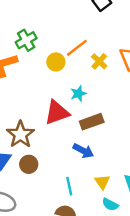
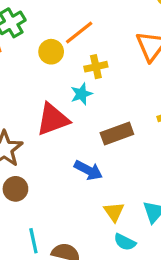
yellow cross: (99, 61) -> (96, 67), moved, turned 35
brown rectangle: (92, 122) -> (117, 133), moved
cyan line: (69, 186) -> (33, 241), moved

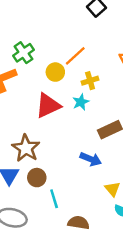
red triangle: (53, 119) -> (48, 106), moved
cyan line: (33, 241) -> (54, 199), moved

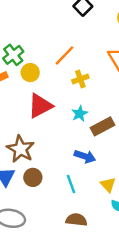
yellow circle: (55, 72) -> (30, 73), moved
cyan star: (81, 102) -> (80, 114), moved
cyan line: (54, 199) -> (71, 184), moved

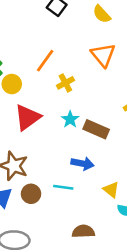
brown rectangle: (102, 126) -> (96, 129), turned 60
cyan line: (71, 184) -> (63, 187), moved, turned -54

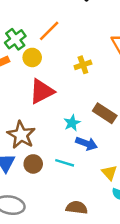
orange line: (45, 61) -> (49, 31), moved
cyan star: (70, 119) -> (72, 123), moved

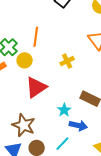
orange line: (49, 31) -> (36, 37), turned -30
cyan line: (65, 163) -> (62, 144), turned -56

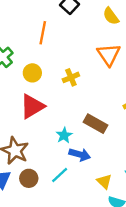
orange line: (36, 37) -> (43, 33), moved
yellow circle: (25, 60) -> (32, 73), moved

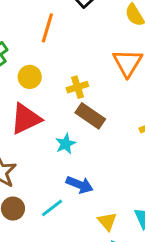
brown rectangle: (96, 124) -> (90, 116), moved
cyan star: (64, 135) -> (66, 144), moved

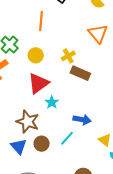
cyan star: (66, 144) -> (52, 102), moved

